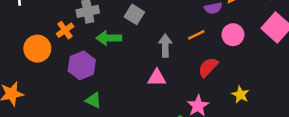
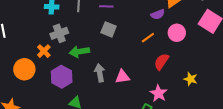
gray square: (134, 14) -> (109, 29), moved
gray arrow: (165, 45) -> (100, 73), moved

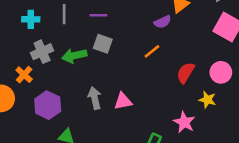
pink circle: (177, 33) -> (221, 72), moved
green arrow: (79, 52) -> (74, 56), moved
red semicircle: (161, 62) -> (186, 73), moved
pink star: (159, 93) -> (184, 122), moved

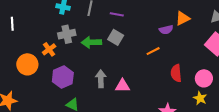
red semicircle: (186, 73) -> (176, 73), turned -48
yellow star: (207, 100) -> (200, 98), moved

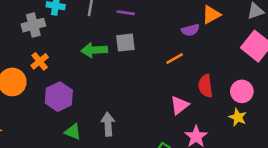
gray cross: (67, 34) -> (33, 25), moved
gray square: (116, 37) -> (125, 43), turned -35
gray arrow: (101, 79) -> (108, 124), moved
pink triangle: (122, 86) -> (179, 105), moved, turned -35

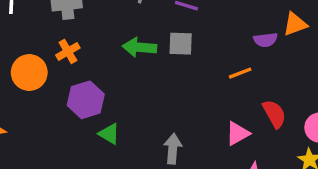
red semicircle: (206, 86) -> (274, 114), turned 150
gray arrow: (108, 124) -> (173, 149), moved
green triangle: (73, 132) -> (109, 134), moved

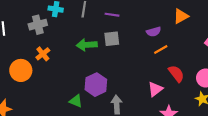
purple semicircle: (266, 40) -> (154, 32), moved
orange line: (240, 73) -> (161, 49), moved
purple hexagon: (86, 100) -> (96, 85), moved

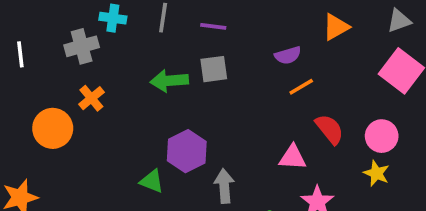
pink triangle: (155, 89) -> (293, 157), turned 42

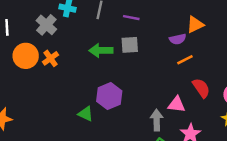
orange triangle: (336, 27) -> (195, 25), moved
gray cross: (82, 46) -> (46, 25), turned -36
orange circle: (53, 128) -> (26, 56), moved
gray arrow: (224, 186) -> (157, 120), moved

